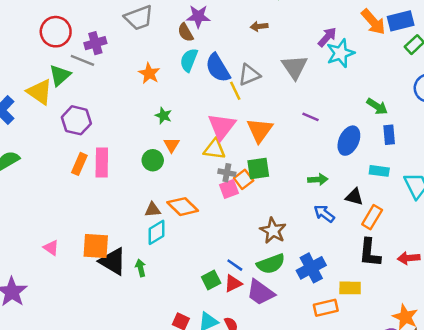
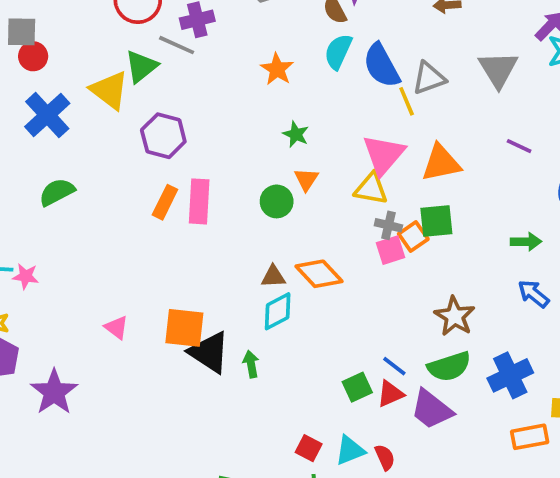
orange triangle: (260, 130) -> (441, 163), turned 40

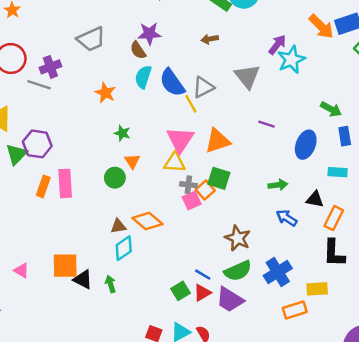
green triangle: (141, 66) -> (16, 154), moved
green square: (436, 221) -> (219, 178), turned 30
black triangle: (209, 352) -> (83, 280), size x0.7

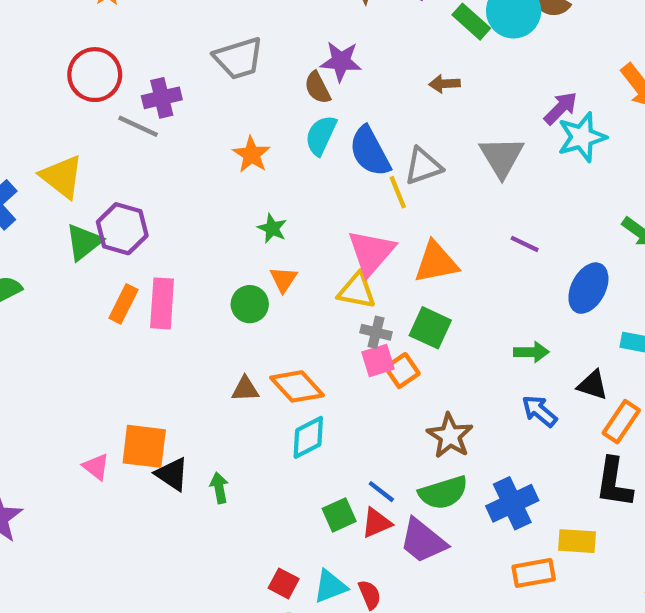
orange square: (205, 190) -> (402, 371), moved
cyan diamond: (124, 248) -> (308, 437), moved
pink triangle: (21, 270) -> (96, 467), moved

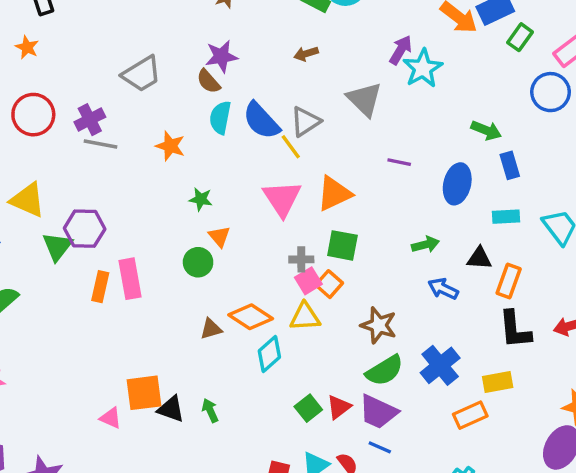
gray line: (138, 126) -> (101, 144), moved
yellow triangle: (357, 291) -> (305, 317), moved
blue line: (381, 492) -> (380, 447), moved

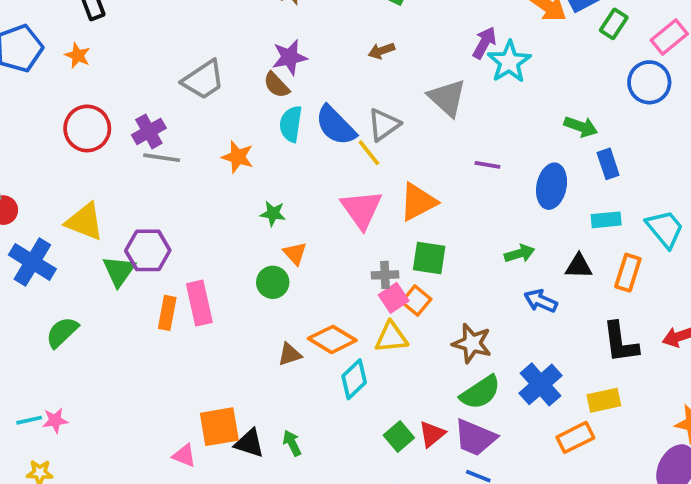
orange rectangle: (509, 281) -> (628, 273), moved

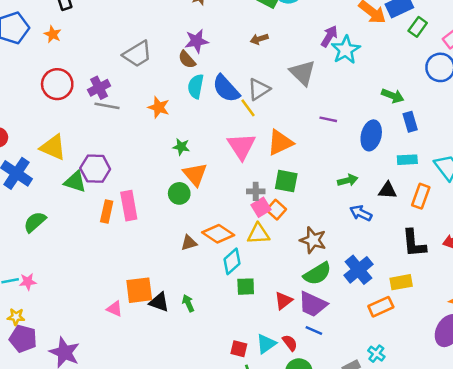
orange triangle: (295, 253) -> (195, 174), size x1.5
green triangle: (119, 271) -> (75, 182), turned -50
green square: (399, 437) -> (246, 287), moved, turned 36

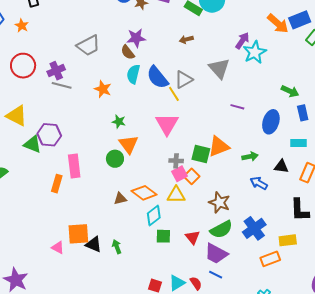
orange triangle: (280, 143) -> (219, 146), moved
orange rectangle: (107, 211) -> (57, 184), moved
red triangle: (283, 301) -> (192, 237), moved, turned -35

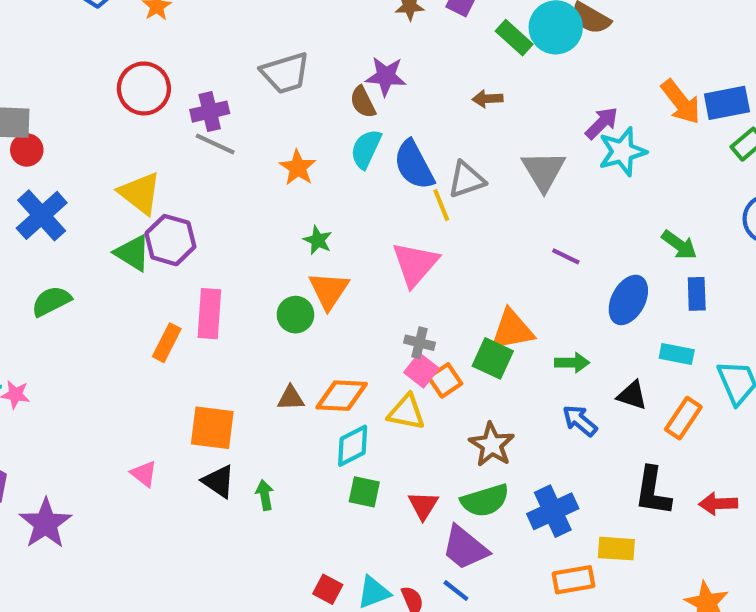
yellow triangle: (17, 116) -> (140, 193), moved
green square: (201, 154) -> (493, 358), moved
pink square: (179, 174) -> (421, 370), turned -35
orange diamond: (144, 193) -> (342, 396), turned -45
orange square: (78, 234) -> (212, 428), moved

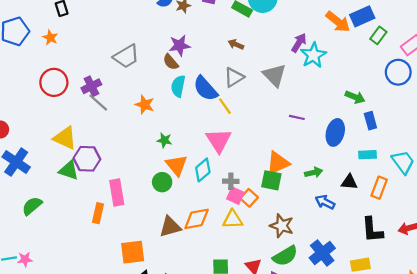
brown arrow: (488, 99) -> (236, 44), turned 40
gray line: (215, 144) -> (98, 103), turned 30
gray triangle: (466, 180) -> (234, 77), moved
brown triangle: (291, 398) -> (170, 227), size x1.5
cyan diamond: (353, 446) -> (203, 170), moved

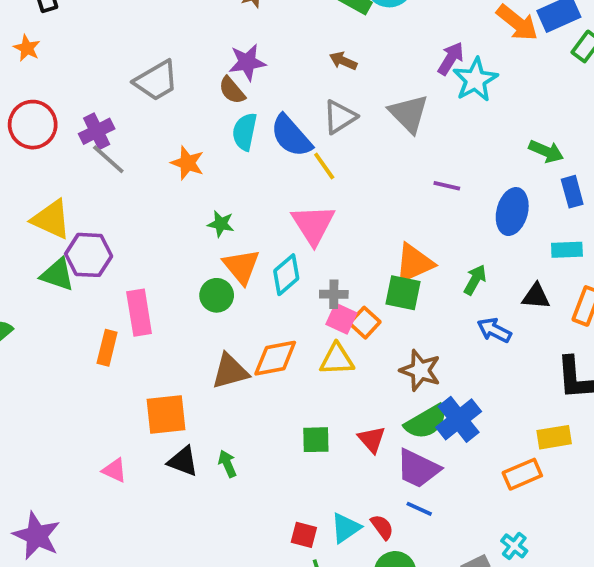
green arrow: (314, 172) -> (475, 280), turned -48
blue cross: (322, 253) -> (459, 419), moved

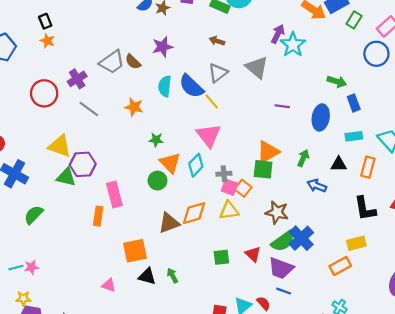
orange star: (27, 48) -> (47, 41), moved
brown semicircle: (232, 90) -> (133, 62), moved
purple cross: (97, 131) -> (77, 79), moved

